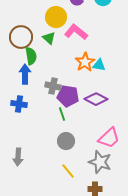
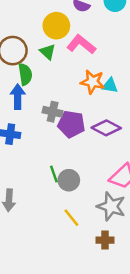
orange star: (85, 62) -> (92, 82), turned -30
green line: (62, 114) -> (54, 174), moved

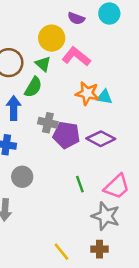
green semicircle: (25, 74) -> (33, 87), moved, turned 40
green line: (54, 174) -> (80, 184), moved
gray circle: (69, 180) -> (22, 177), moved
yellow line: (71, 218) -> (61, 252), moved

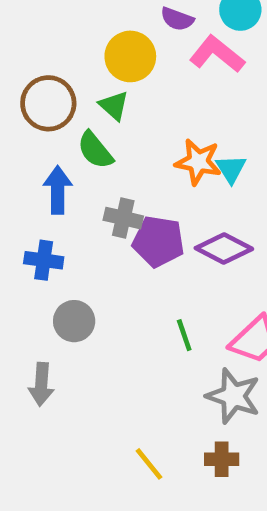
pink L-shape: (76, 56) -> (217, 54), moved
green semicircle: (33, 87) -> (95, 150), turned 110
cyan triangle: (104, 97) -> (231, 169), turned 49

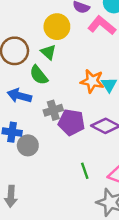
blue arrow: (58, 190) -> (19, 96), turned -75
gray cross: (123, 218) -> (53, 110), turned -30
gray circle: (74, 321) -> (28, 145), moved

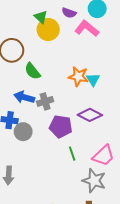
green triangle: (48, 52) -> (41, 17), moved
blue arrow: (19, 96) -> (24, 97), moved
purple pentagon: (71, 122) -> (61, 126), moved

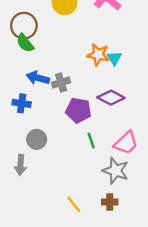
green semicircle: (33, 71) -> (25, 43), moved
gray circle: (23, 132) -> (37, 139), moved

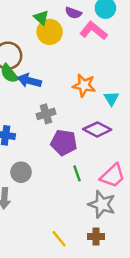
cyan triangle: (114, 58) -> (111, 98), moved
blue arrow: (38, 78) -> (29, 81), moved

